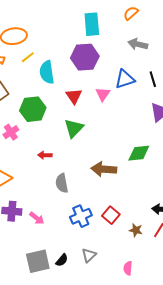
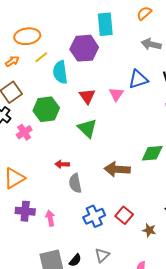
purple hexagon: (85, 57) -> (84, 48), moved
green triangle: (74, 128) -> (87, 128), turned -30
red arrow: (45, 155) -> (62, 164), moved
pink arrow: (37, 218) -> (50, 218), turned -140

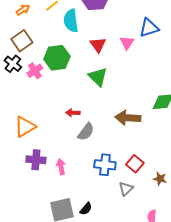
pink cross: (24, 132) -> (35, 71), moved
gray semicircle: (75, 183) -> (86, 132), turned -132
blue cross: (94, 216) -> (105, 165), turned 30
gray triangle: (102, 255) -> (126, 189), moved

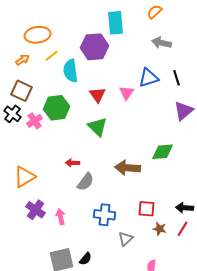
brown square: (22, 41) -> (22, 91), turned -30
purple cross: (36, 160) -> (36, 210), turned 30
red square: (135, 164) -> (147, 209), moved, turned -36

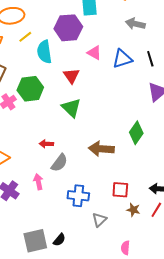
pink triangle: (127, 93) -> (94, 53), moved, turned -35
green diamond: (163, 152) -> (136, 133), turned -50
pink arrow: (61, 217) -> (38, 182), moved

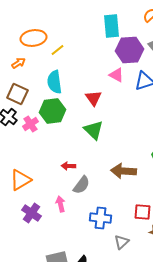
purple hexagon: (68, 28) -> (129, 50), moved
yellow line: (25, 37) -> (57, 50), moved
cyan semicircle: (44, 52) -> (54, 82), moved

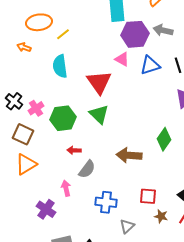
orange arrow: (18, 63) -> (24, 47), turned -128
brown square: (17, 94) -> (23, 134), moved
red triangle: (93, 98) -> (99, 82), size x1.5
green hexagon: (52, 111) -> (63, 118), moved
purple cross: (31, 213) -> (46, 209), moved

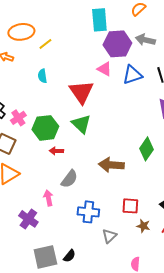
cyan semicircle: (60, 66) -> (42, 76), size x0.6
red arrow: (74, 150) -> (56, 151), moved

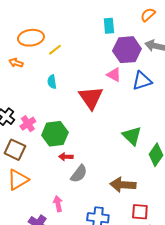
cyan rectangle: (99, 20) -> (109, 26), size x0.7
green triangle: (81, 124) -> (132, 136), moved
brown arrow: (111, 165) -> (123, 185), moved
gray semicircle: (69, 179) -> (79, 174), moved

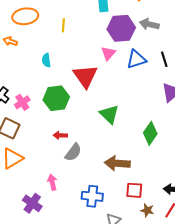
yellow line: (55, 50) -> (63, 25), moved, turned -48
pink triangle: (114, 75) -> (108, 53), turned 42
green hexagon: (55, 134) -> (56, 98), moved
green triangle: (132, 136) -> (109, 114), moved

